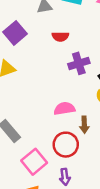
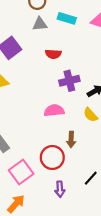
pink semicircle: (64, 109) -> (54, 110), moved
purple arrow: (65, 177) -> (60, 189), moved

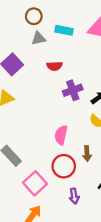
pink semicircle: (54, 110) -> (61, 135), moved, turned -66
brown arrow: (71, 140) -> (87, 154), moved

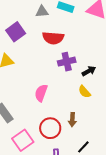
red semicircle: (55, 66) -> (53, 38), size x1.5
pink semicircle: (61, 135) -> (41, 93), moved

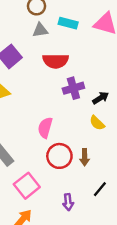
red circle: (50, 128) -> (59, 156), moved

